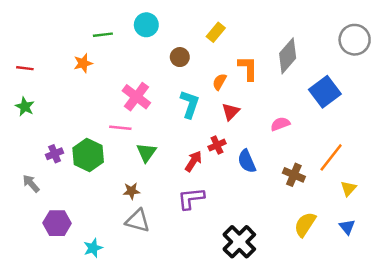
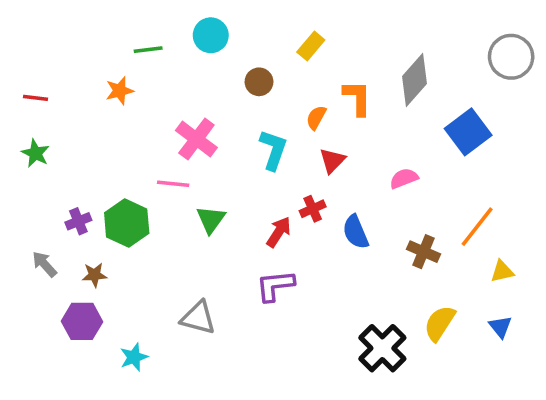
yellow triangle: (348, 188) -> (502, 271), turned 35
brown star: (131, 191) -> (95, 275), moved
black cross: (239, 242) -> (382, 348), moved

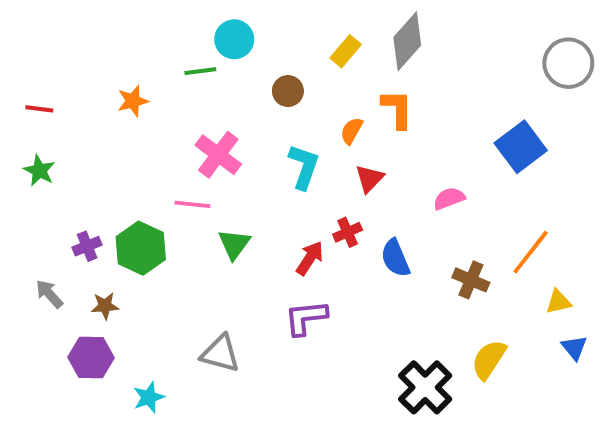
green line: (148, 50) -> (200, 71), moved
gray diamond: (415, 80) -> (407, 41), moved
blue triangle: (500, 327) -> (574, 348), moved

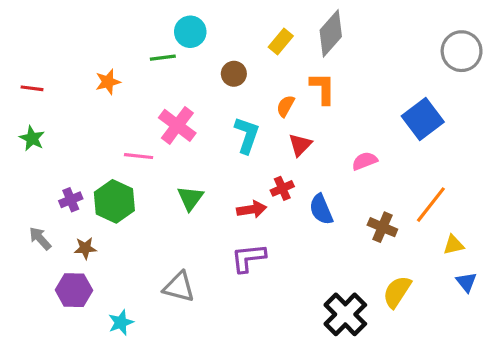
pink line: (192, 204) -> (139, 156), moved
red arrow: (310, 258) -> (252, 209), turned 48

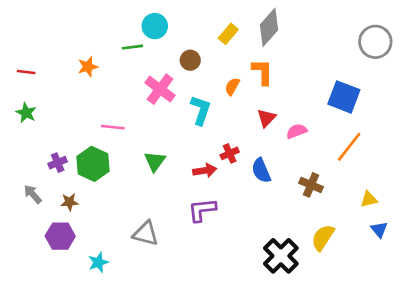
blue square: (423, 119) -> (344, 97), turned -32
pink cross: (177, 125) -> (160, 89), moved
red triangle: (300, 145) -> (266, 118), moved
orange line: (431, 205) -> (349, 147), moved

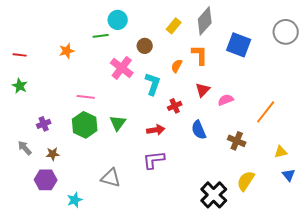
blue square: (344, 97) -> (239, 45), moved
red cross: (230, 153) -> (175, 106), moved
green hexagon: (93, 164) -> (85, 125), moved

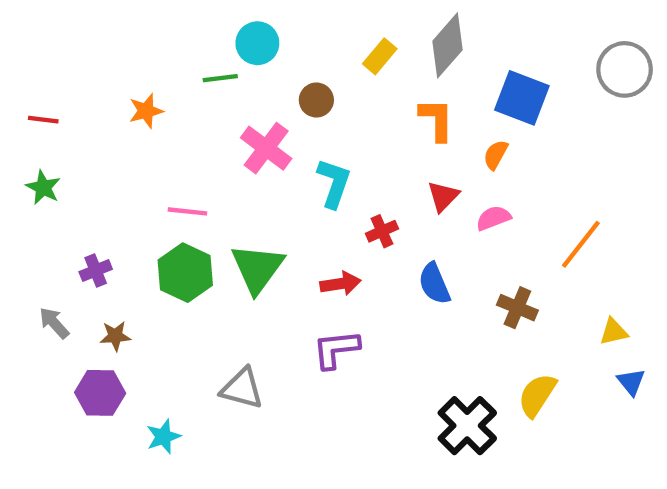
orange semicircle: (177, 66) -> (496, 155), moved
green triangle: (118, 123) -> (257, 268), size x1.5

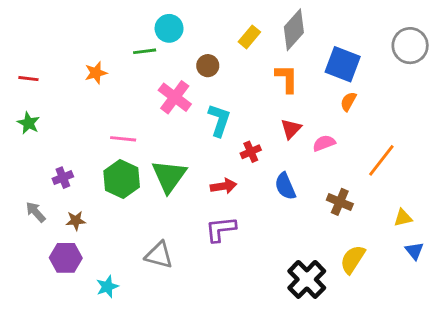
orange semicircle: (496, 155) -> (348, 102), moved

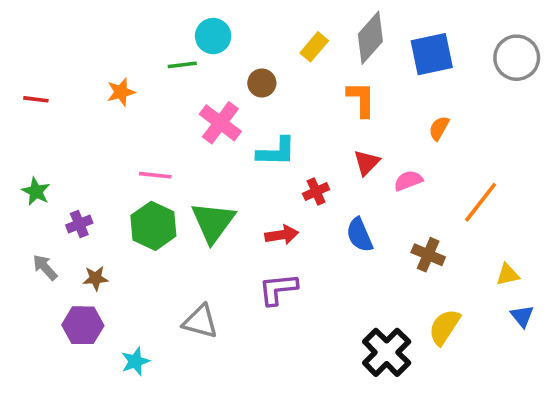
blue square: (343, 64) -> (432, 54), moved, turned -33
cyan L-shape: (219, 120) -> (276, 152), turned 72
green star: (28, 123) -> (36, 191), moved

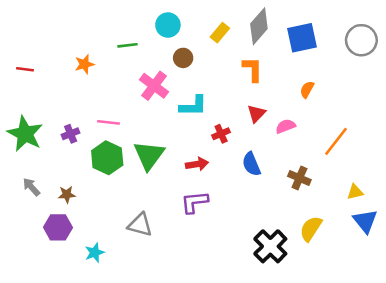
cyan circle: (213, 36) -> (168, 25), moved
green star: (36, 191) -> (25, 134), size x1.8
purple cross: (79, 224) -> (71, 134), moved
blue triangle: (522, 316) -> (365, 221), size x1.5

